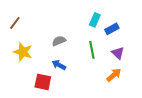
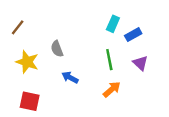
gray semicircle: (59, 41) -> (57, 49), moved, turned -88
orange arrow: (114, 75) -> (112, 89), moved
red square: (43, 82) -> (30, 101), moved

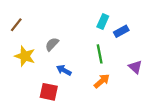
gray semicircle: (57, 49) -> (52, 44), turned 64
purple triangle: (140, 63) -> (135, 67), moved
red square: (30, 101) -> (49, 92), moved

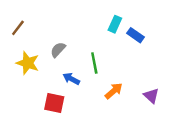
blue rectangle: (121, 31) -> (136, 35), turned 64
green line: (100, 54) -> (94, 63), moved
purple triangle: (135, 67) -> (151, 96), moved

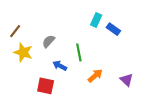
brown line: (18, 28) -> (15, 31), moved

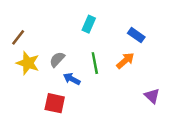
cyan rectangle: (96, 20) -> (89, 24), moved
gray semicircle: (49, 41) -> (57, 59), moved
orange arrow: (95, 76) -> (125, 61), moved

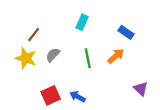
brown line: (18, 37) -> (34, 35), moved
blue arrow: (72, 79) -> (78, 97), moved
red square: (55, 103) -> (51, 95), turned -36

